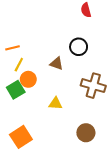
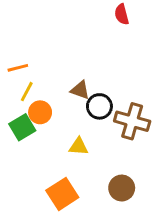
black circle: (79, 47) -> (99, 106), moved
orange square: (21, 137) -> (62, 194), moved

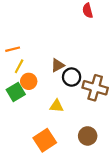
brown triangle: (80, 90) -> (58, 65), turned -48

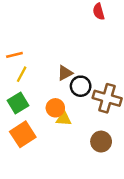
orange circle: (29, 81) -> (55, 108), moved
brown circle: (88, 136) -> (101, 142), moved
orange square: (45, 140) -> (23, 134), moved

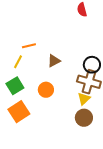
orange line: (14, 55) -> (29, 46), moved
black circle: (81, 86) -> (92, 65), moved
yellow triangle: (64, 119) -> (84, 99), moved, turned -48

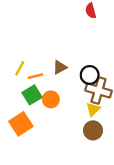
orange line: (29, 46) -> (35, 76), moved
black circle: (92, 65) -> (90, 75), moved
green square: (15, 86) -> (32, 95), moved

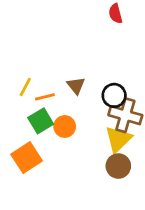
brown triangle: (60, 67) -> (76, 86), turned -40
yellow triangle: (93, 109) -> (118, 139), size x1.5

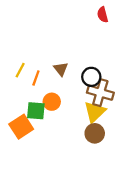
red semicircle: (115, 14) -> (103, 15), moved
orange line: (45, 97) -> (36, 78), turned -56
green square: (41, 121) -> (36, 111), moved, turned 36

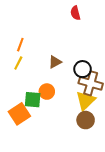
red semicircle: (103, 15) -> (75, 13), moved
brown triangle: (61, 69) -> (55, 62), turned 40
orange line: (36, 78) -> (20, 45), moved

